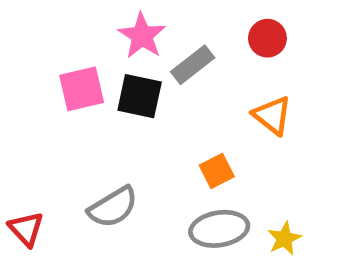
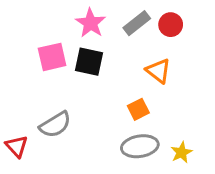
gray rectangle: (193, 65) -> (137, 23), moved
orange triangle: (272, 115) -> (158, 71), moved
gray semicircle: (113, 207) -> (55, 125), moved

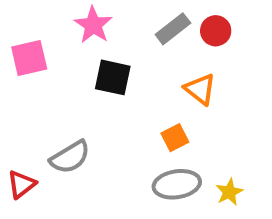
pink star: (91, 23) -> (93, 25), moved
pink square: (52, 57) -> (29, 58), moved
red triangle: (17, 146) -> (21, 184), turned 35

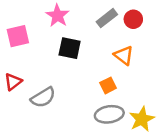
red triangle: (21, 184) -> (13, 82), moved
yellow star: (229, 192) -> (142, 119), size x1.5

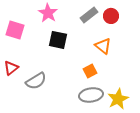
pink square: (18, 36) -> (15, 30), turned 30

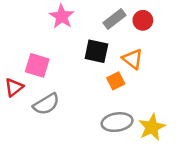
pink square: (15, 30) -> (37, 65), moved
black square: (58, 40) -> (96, 51), moved
orange square: (90, 71) -> (116, 81), moved

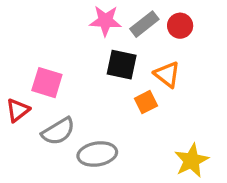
pink star: (62, 16) -> (105, 21), moved, turned -30
gray ellipse: (117, 122) -> (97, 154), moved

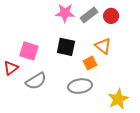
black square: (122, 65) -> (66, 47), moved
gray ellipse: (97, 154) -> (80, 86), moved

